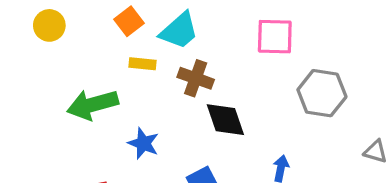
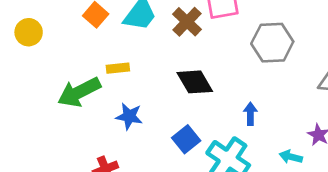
yellow rectangle: (142, 64) -> (118, 68), moved
brown cross: (196, 78) -> (187, 22), moved, turned 36

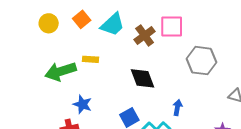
yellow circle: (29, 32) -> (49, 23), moved
blue star: (129, 116) -> (82, 104), moved

